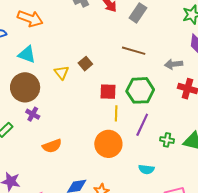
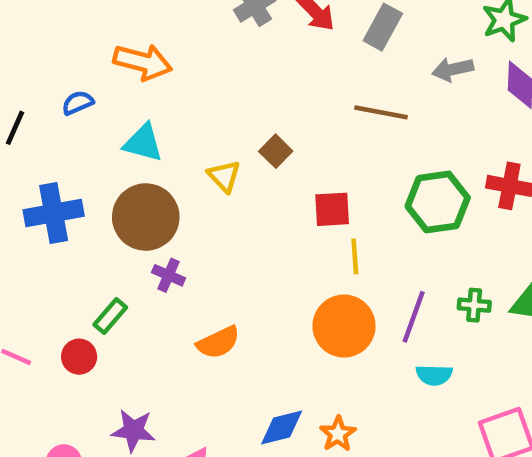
gray arrow: (174, 64) -> (453, 69), moved
green hexagon: (140, 90) -> (438, 202), moved
purple line: (142, 125) -> (414, 317), moved

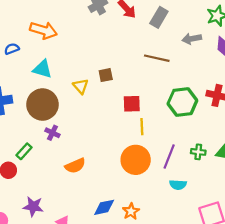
brown square: (276, 151) -> (106, 75), turned 32

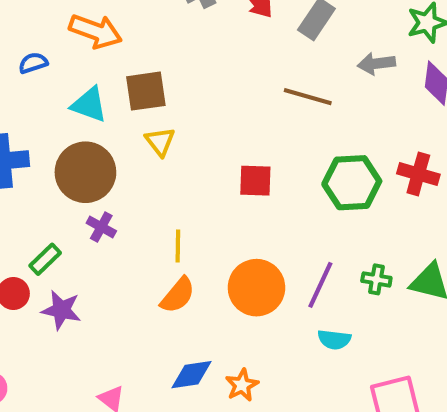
brown square: (106, 75) -> (146, 91), moved, size x1.5
yellow line: (142, 127) -> (178, 246), moved
orange semicircle: (75, 166) -> (178, 295), moved, turned -30
purple star: (33, 206) -> (61, 310), moved

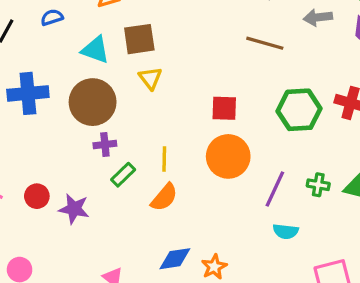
purple cross: (101, 227) -> (105, 144), turned -35
green rectangle: (45, 259) -> (123, 175), moved
orange circle: (256, 288) -> (228, 156), moved

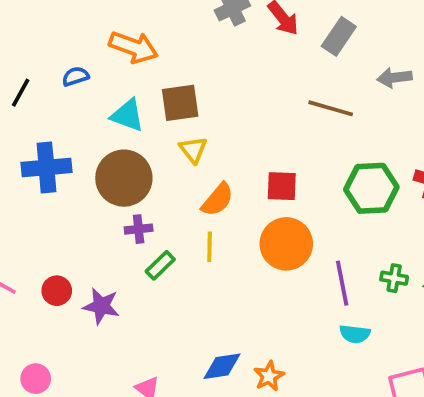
purple line: (275, 189) -> (342, 283), turned -36
orange semicircle: (164, 197) -> (218, 200), moved

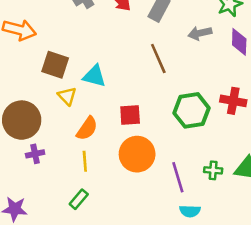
brown square: (180, 103) -> (55, 65), turned 32
brown line: (331, 108) -> (158, 58), turned 56
cyan triangle: (127, 115) -> (94, 76), moved
green rectangle: (160, 265) -> (79, 199), moved

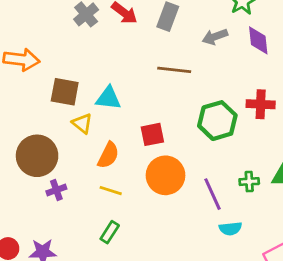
brown line: (158, 58) -> (174, 70), turned -52
yellow line: (85, 161) -> (111, 191), turned -60

